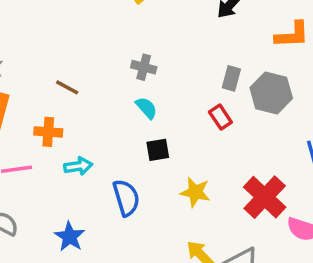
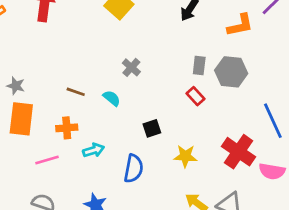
gray cross: (144, 67) -> (131, 67), turned 36
cyan semicircle: (146, 108) -> (112, 98), moved
blue semicircle: (126, 198) -> (134, 169), turned 36

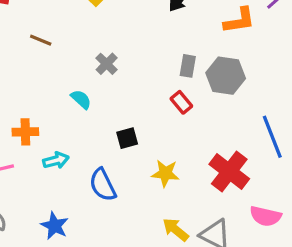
brown line: (76, 92) -> (41, 40), moved
blue semicircle: (134, 169) -> (103, 185), turned 140
pink semicircle: (272, 171) -> (266, 216), moved

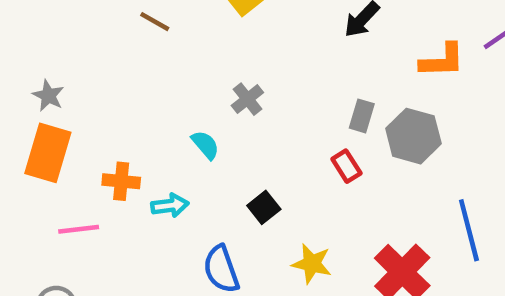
brown line: (41, 40) -> (155, 22), moved
black square: (127, 138) -> (264, 207), turned -30
cyan arrow: (56, 160) -> (170, 205), moved

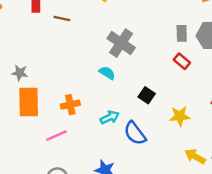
gray cross: (247, 99) -> (121, 43), size x1.6
cyan arrow: (170, 205) -> (110, 117), moved

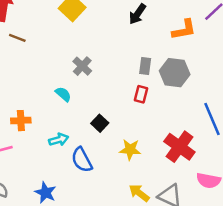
brown line: (62, 18) -> (17, 38), moved
gray cross: (121, 43) -> (82, 66), size x0.7
red rectangle: (182, 61) -> (141, 94), turned 56

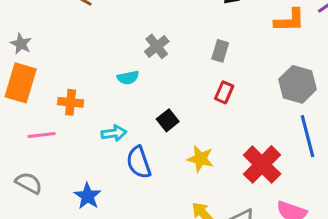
gray rectangle: (145, 66) -> (220, 51), moved
gray hexagon: (175, 73) -> (298, 84), moved
cyan semicircle: (63, 94) -> (128, 78), turned 119

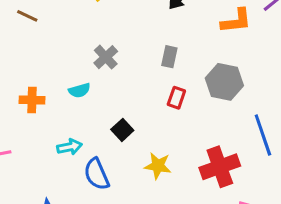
gray hexagon: (298, 84) -> (224, 82), moved
orange cross: (71, 102) -> (32, 100), moved
red cross: (262, 164) -> (220, 167), turned 30

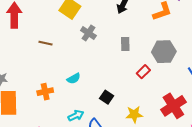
brown line: (27, 16) -> (45, 43), moved
gray cross: (106, 57) -> (88, 33), moved
red rectangle: (176, 98) -> (143, 72), moved, turned 40

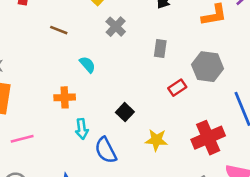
cyan semicircle: (74, 79) -> (87, 64), moved, turned -112
orange cross: (45, 92) -> (65, 97), moved
cyan arrow: (76, 116) -> (82, 129), turned 98

